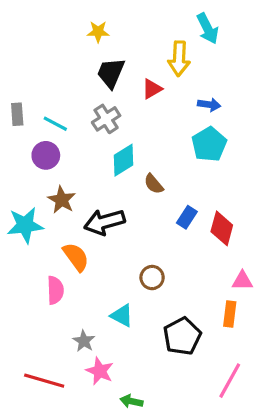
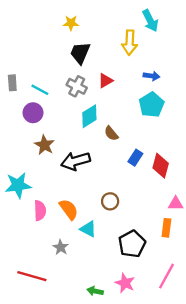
red triangle: (152, 89) -> (105, 81), moved
gray cross: (106, 119) -> (77, 86), turned -30
cyan star: (25, 225) -> (18, 185), moved
orange semicircle: (76, 257) -> (69, 209), moved
pink star: (100, 371) -> (125, 283), moved

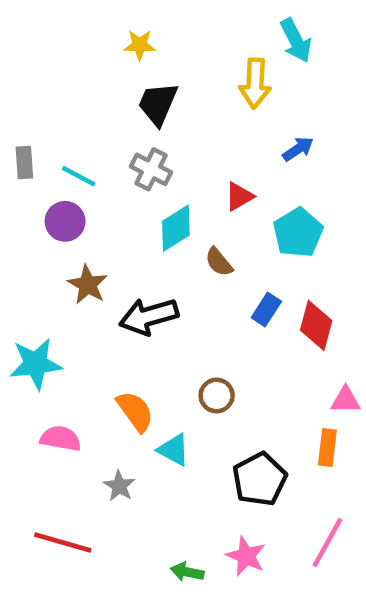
blue arrow: (152, 76) -> (298, 149), turned -42
red triangle: (105, 81) -> (239, 196), moved
cyan pentagon: (152, 105) -> (298, 233), moved
pink semicircle: (40, 211) -> (61, 438), moved, turned -78

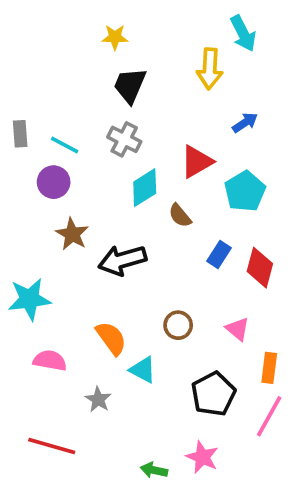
red triangle: (239, 196) -> (197, 162), size x1.4
pink triangle: (346, 400) -> (238, 329), moved, turned 40
pink line: (327, 542) -> (269, 416), moved

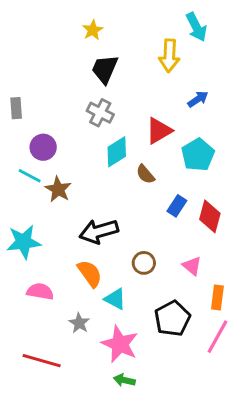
yellow star: (115, 37) -> (93, 30), turned -30
cyan line: (65, 145) -> (30, 176), moved
black arrow: (122, 260) -> (99, 231), moved
pink star: (202, 457) -> (120, 344), moved, size x1.4

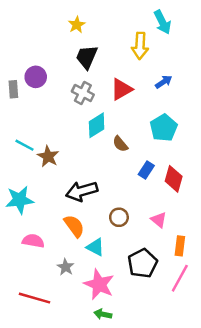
red triangle: (159, 131) -> (121, 89), moved
purple circle: (43, 147) -> (36, 77), moved

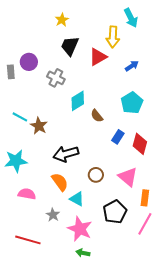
red triangle: (121, 89) -> (98, 57), moved
gray cross: (83, 93) -> (56, 78), moved
pink triangle: (159, 220) -> (128, 177), size x1.5

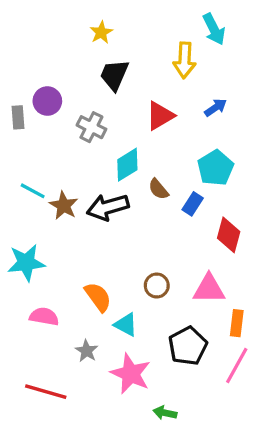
red triangle: (98, 57) -> (160, 116), moved
blue rectangle: (118, 137) -> (193, 204), moved
black arrow: (66, 154) -> (108, 207), moved
pink triangle: (128, 177) -> (209, 289), turned -40
green arrow: (83, 253) -> (165, 413), moved

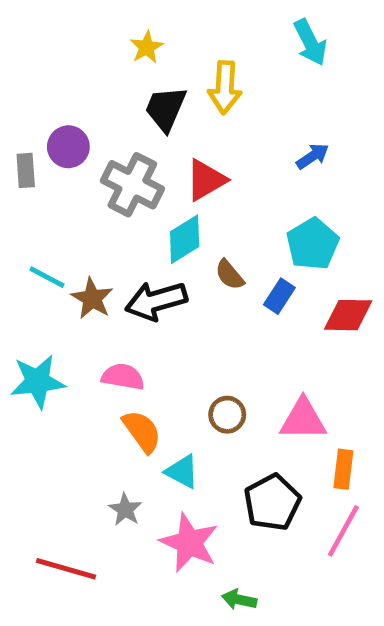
yellow arrow: (185, 60) -> (225, 87), moved
red triangle: (160, 116) -> (206, 180), moved
gray cross: (91, 127) -> (132, 185), size x1.4
red diamond: (229, 235) -> (348, 315), moved, turned 76
pink semicircle: (44, 317) -> (123, 377), moved

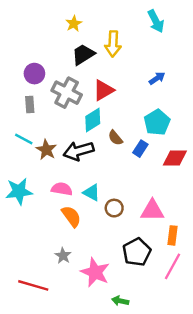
black trapezoid: (166, 109) -> (83, 55), turned 35
gray rectangle: (26, 170) -> (30, 104), moved
cyan triangle: (182, 472) -> (92, 193), moved

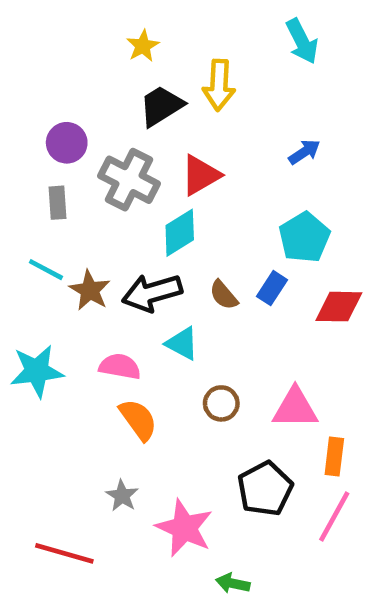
brown semicircle: (115, 138) -> (224, 295), moved
cyan triangle: (92, 193) -> (182, 343), moved

